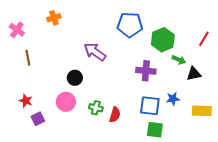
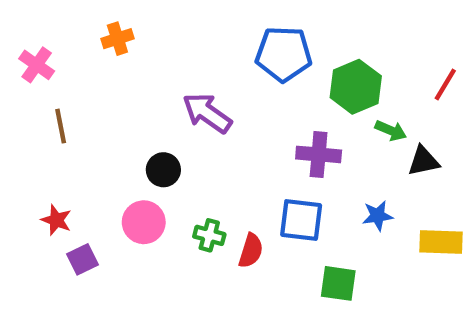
blue square: (150, 106) -> (301, 220), moved

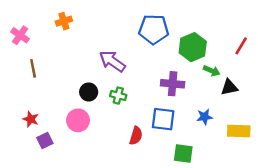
green cross: (209, 235) -> (118, 96), moved

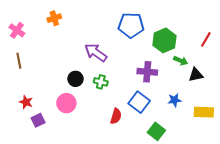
brown line: (33, 68) -> (19, 61), moved
blue square: (163, 119) -> (139, 102), turned 30
green square: (183, 153) -> (156, 131), turned 30

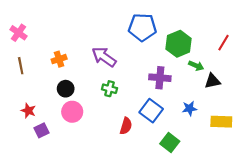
orange cross: (54, 18) -> (59, 59), moved
black circle: (75, 79) -> (66, 89), moved

